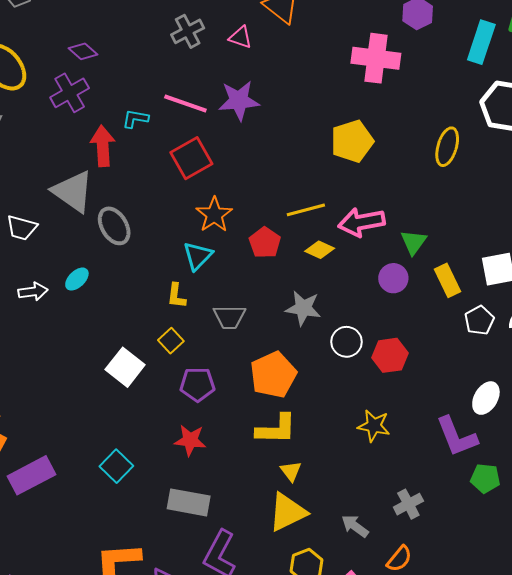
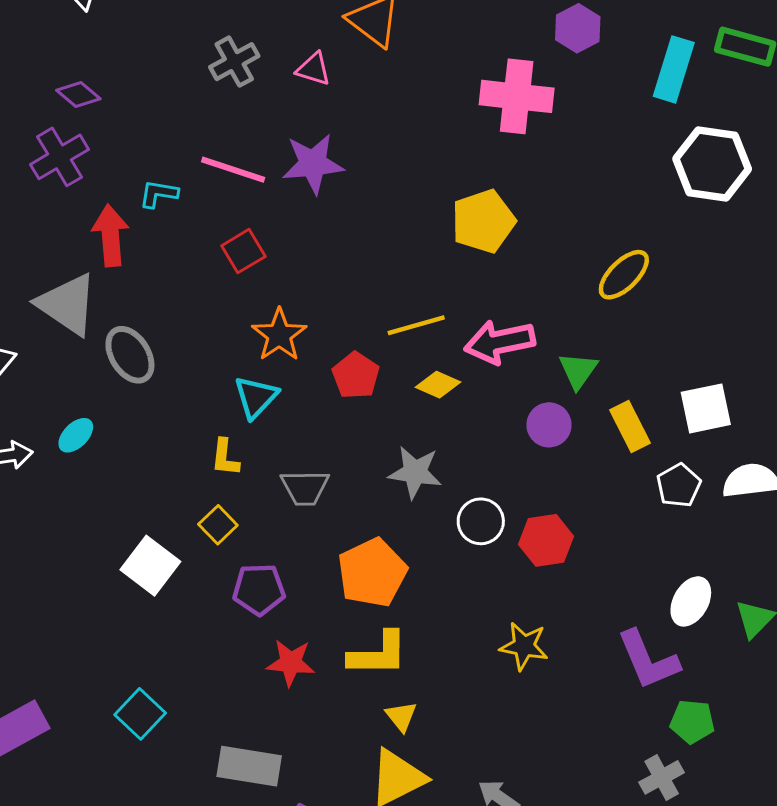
yellow ellipse: (447, 147) -> (624, 275), moved, turned 30
red square: (191, 158) -> (243, 251), size x0.7
red star: (190, 440) -> (291, 663), moved
gray cross: (408, 504) -> (662, 777), moved

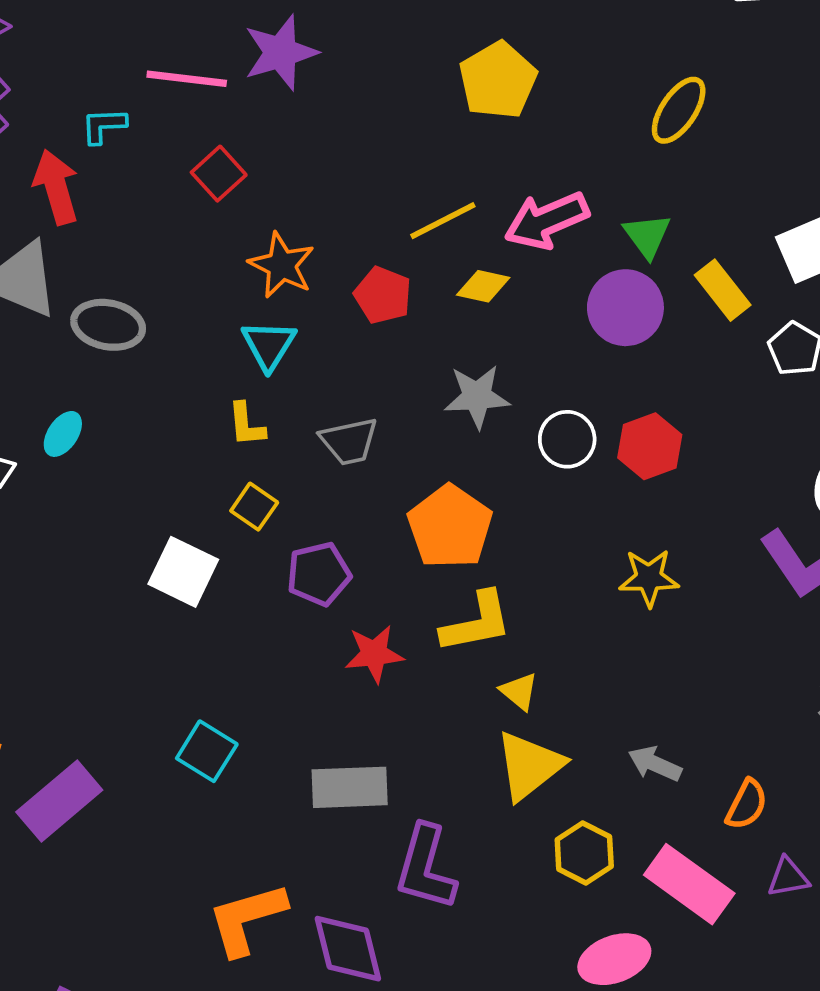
gray ellipse: (130, 355) -> (108, 325), turned -36
purple circle: (549, 425) -> (625, 308), size x1.4

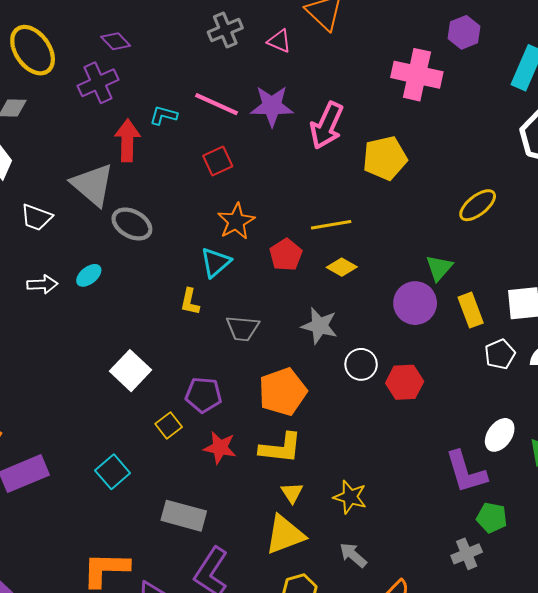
pink arrow: (547, 220) -> (327, 126), moved, turned -60
yellow square: (254, 507) -> (169, 425), moved
yellow star: (649, 578) -> (350, 497), moved

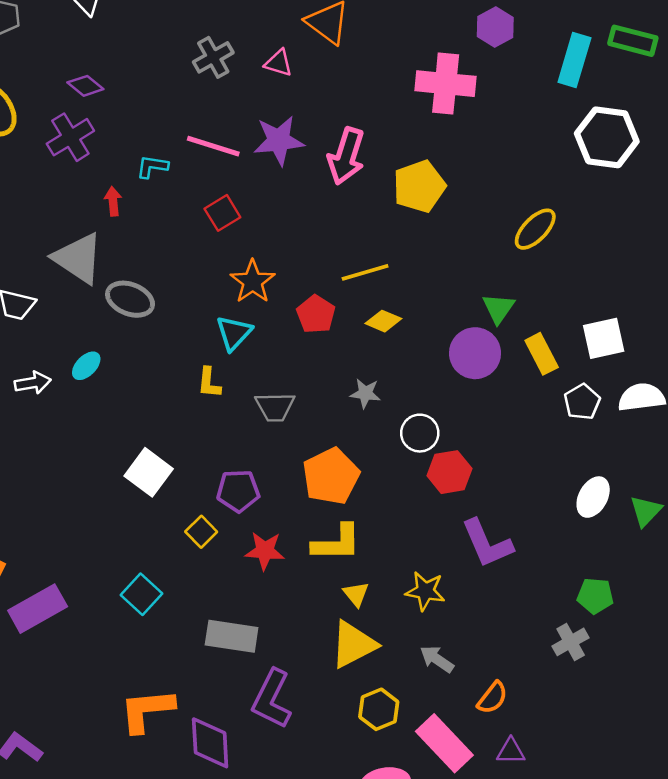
red arrow: (127, 140) -> (113, 201), size x0.6
gray star: (319, 326) -> (365, 393), size x0.7
red hexagon: (405, 382) -> (449, 472), moved
purple L-shape: (466, 472) -> (487, 543), moved

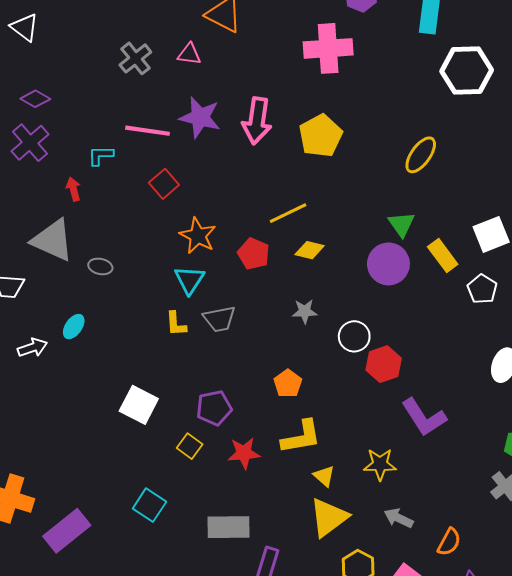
purple star: (279, 141) -> (200, 117), turned 30
gray ellipse: (130, 299) -> (100, 266), size x0.6
gray trapezoid: (275, 407) -> (219, 319), moved
orange pentagon: (331, 476) -> (288, 383), size x0.6

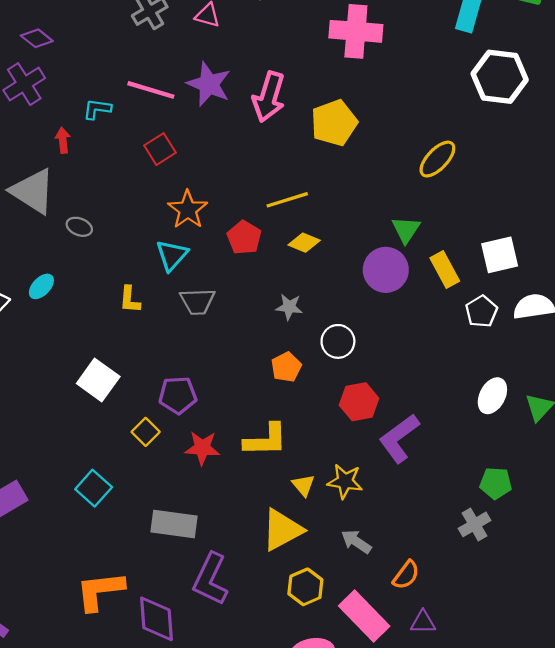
yellow L-shape: (176, 324) -> (130, 300), moved
red hexagon: (384, 364) -> (359, 402), moved
orange pentagon: (288, 383) -> (286, 367), moved
purple L-shape: (424, 417) -> (399, 438), turned 78
yellow triangle: (324, 476) -> (303, 485), moved

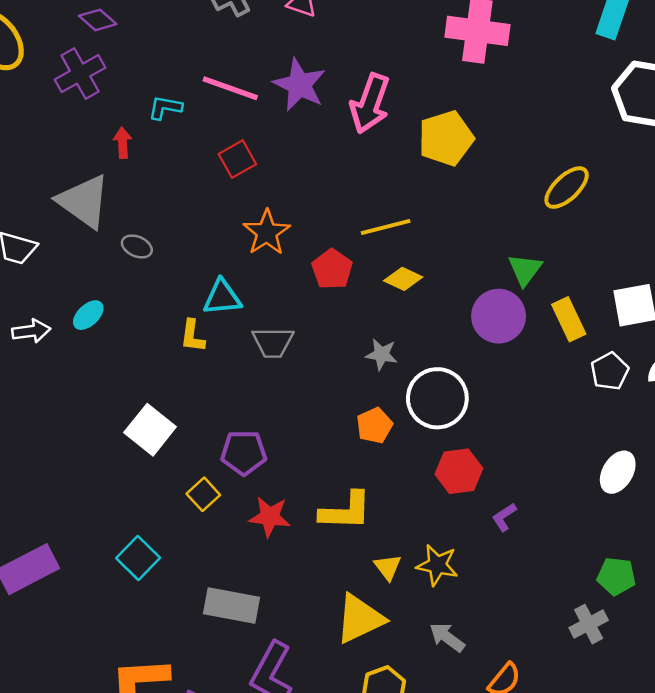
cyan triangle: (172, 255) -> (222, 297), moved, turned 40
white circle: (338, 341) -> (437, 398), size x1.5
purple L-shape: (399, 438) -> (504, 517), size x0.5

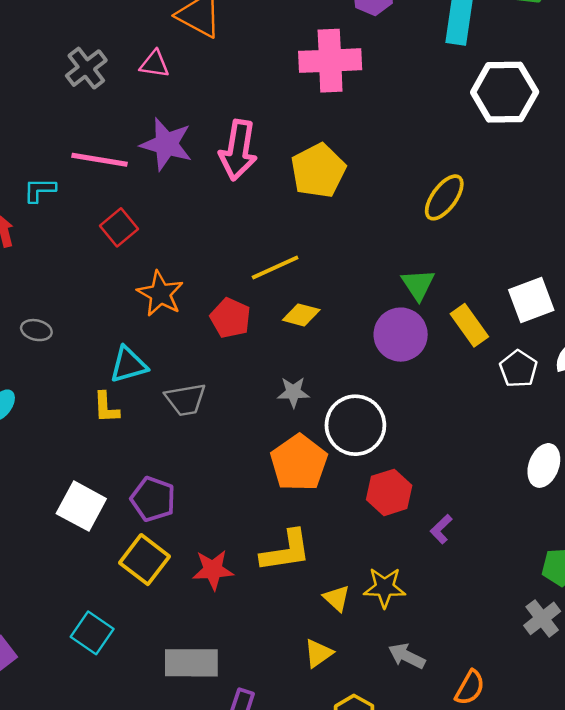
orange pentagon: (374, 426) -> (299, 463), size x1.6
purple pentagon: (244, 453) -> (153, 499), moved, turned 30
yellow square: (203, 494) -> (144, 560), size x1.5
yellow triangle: (360, 619) -> (318, 653), size x0.6

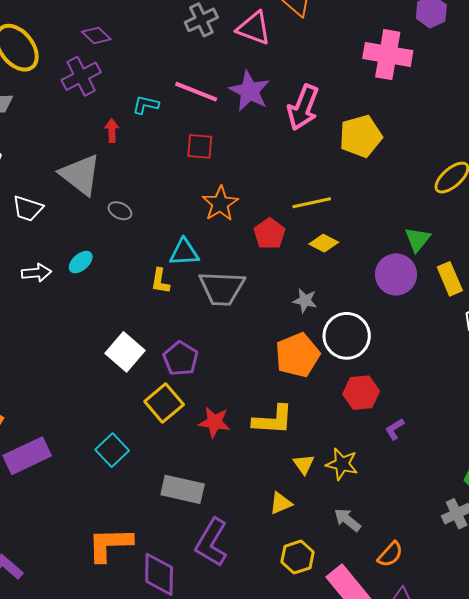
pink triangle: (154, 64) -> (254, 28), size x1.5
red square: (119, 227) -> (200, 146), turned 32
gray trapezoid: (185, 400) -> (222, 288), size x1.4

